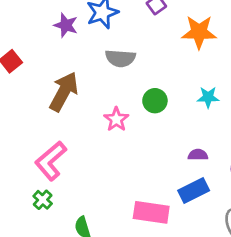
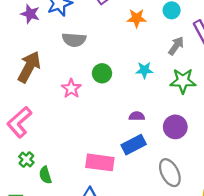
orange star: (199, 32) -> (137, 18), size x0.7
green cross: (43, 200) -> (26, 160), moved

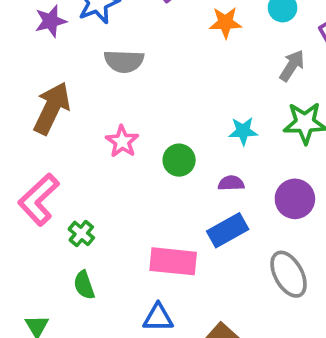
purple star: (30, 14) -> (51, 21), turned -30
cyan star: (144, 70) -> (243, 131), moved
green circle: (102, 73) -> (179, 160), moved
green cross: (26, 160) -> (81, 233), moved

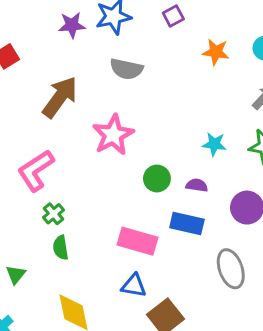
pink star: (122, 141) -> (113, 135), size x1.5
green circle: (179, 160) -> (157, 179), moved
blue rectangle: (228, 230) -> (187, 224), turned 32
green cross: (81, 233) -> (54, 214), moved
blue triangle: (158, 318) -> (134, 286), moved

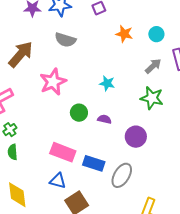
cyan star: (214, 144) -> (107, 83), moved
blue rectangle: (187, 224) -> (94, 163), moved
gray ellipse: (231, 269) -> (122, 175), turned 45

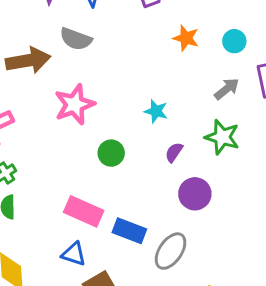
gray semicircle: (65, 40) -> (76, 39), moved
brown arrow: (21, 54) -> (28, 60), turned 36
purple semicircle: (104, 119) -> (174, 152), moved, turned -72

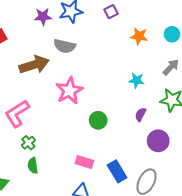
cyan star: (156, 111) -> (137, 80), moved
pink rectangle: (84, 211) -> (84, 162), size x0.7
blue rectangle: (129, 231) -> (117, 171), turned 45

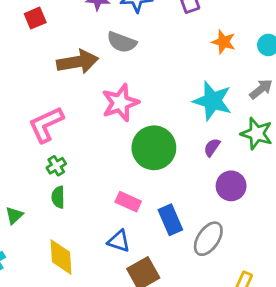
cyan star: (137, 80) -> (212, 101), size x1.8
green circle: (98, 120) -> (154, 148), size x1.8

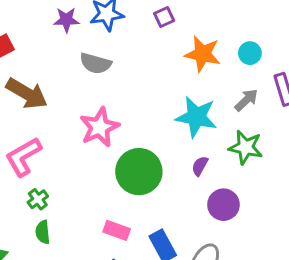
orange star: (224, 42) -> (203, 54), size x1.4
brown arrow: (78, 62) -> (27, 94), moved, turned 45

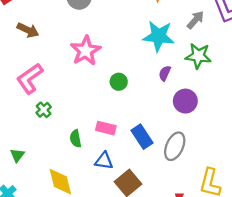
brown arrow: (27, 94) -> (28, 30), size x0.7
green circle: (139, 172) -> (119, 82), size x0.5
green semicircle: (43, 232) -> (76, 139), moved

